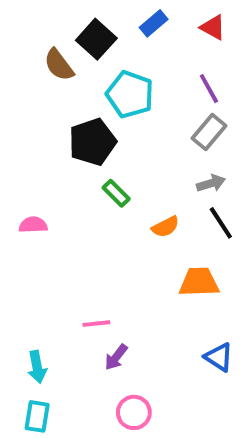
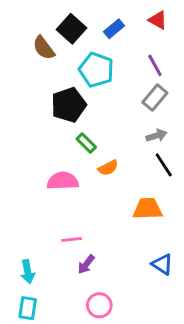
blue rectangle: (154, 23) -> (114, 29), moved
pink semicircle: (33, 225) -> (63, 181), moved, size x1.5
orange semicircle: (165, 227) -> (108, 168), moved

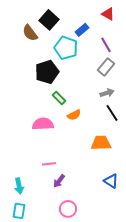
blue rectangle: (114, 29) -> (82, 30), moved

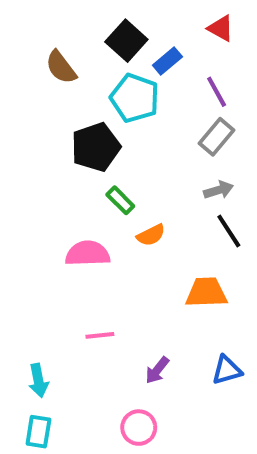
black square: (49, 20) -> (126, 41), moved
purple arrow: (59, 181) -> (157, 370), moved
blue triangle: (111, 181) -> (227, 370), turned -49

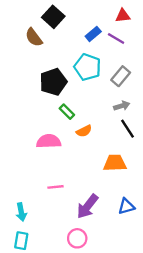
red triangle: (221, 28) -> (123, 16), turned -35
black square: (126, 41) -> (53, 17), moved
purple line: (217, 92) -> (116, 39), moved, turned -30
cyan pentagon: (135, 98) -> (87, 67), moved
purple arrow: (157, 370) -> (87, 206), size x1.6

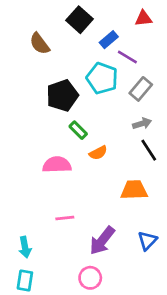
black square: (53, 17) -> (80, 20), moved
purple line: (116, 39) -> (127, 57), moved
blue triangle: (126, 206) -> (147, 241), turned -30

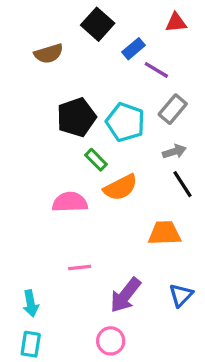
brown semicircle: (40, 44) -> (49, 54), turned -70
cyan pentagon: (102, 78) -> (125, 122), moved
orange semicircle: (98, 153) -> (120, 187), size x1.5

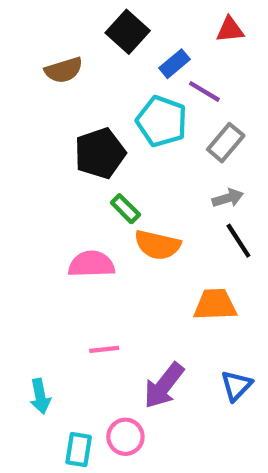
cyan pentagon: (125, 122) -> (162, 121), moved
orange semicircle: (120, 187) -> (157, 245), turned 40
pink circle: (111, 341) -> (125, 437), moved
cyan rectangle: (31, 344) -> (79, 450), moved

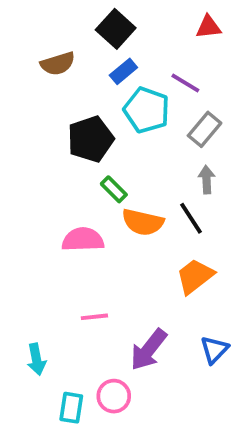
blue rectangle: (175, 64) -> (123, 71), moved
gray arrow: (228, 198) -> (207, 180), turned -76
black line: (238, 241) -> (191, 218), moved
orange trapezoid: (215, 305) -> (195, 276), turned -36

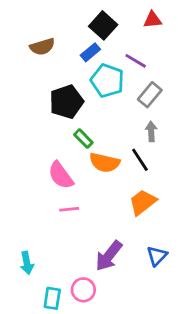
black square: (116, 29) -> (103, 25), moved
pink semicircle: (83, 240) -> (61, 175), turned -124
pink line: (94, 317) -> (69, 209), moved

